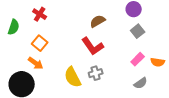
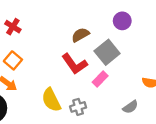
gray square: (138, 31) -> (107, 52), moved, size x1.5
pink rectangle: (138, 59) -> (100, 79), moved
gray cross: (96, 73) -> (78, 107), moved

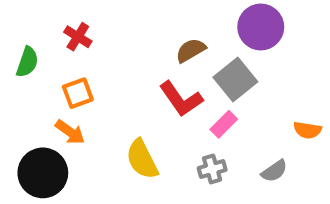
purple circle: (122, 21) -> (261, 27), size x1.5
orange square: (13, 60) -> (78, 93), turned 30
gray cross: (78, 107) -> (212, 169), moved

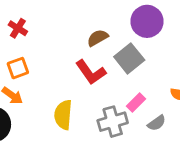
pink rectangle: (224, 124) -> (136, 102), moved
yellow semicircle: (142, 159) -> (63, 115), turned 32
gray cross: (212, 169) -> (113, 122), size x1.5

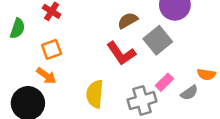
gray semicircle: (157, 123) -> (189, 93), moved

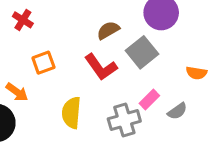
orange square: (52, 49) -> (43, 63), moved
orange semicircle: (206, 74) -> (196, 73), moved

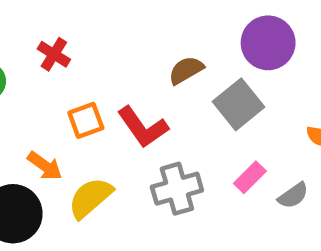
red L-shape: (101, 67) -> (143, 127), moved
yellow semicircle: (71, 113) -> (90, 198), moved, turned 44
gray cross: (124, 120) -> (177, 189), moved

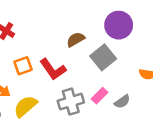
pink rectangle: (250, 177) -> (99, 96), moved
gray semicircle: (293, 195) -> (122, 102), moved

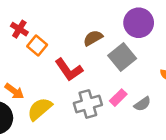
orange square: (23, 66) -> (37, 46), moved, turned -30

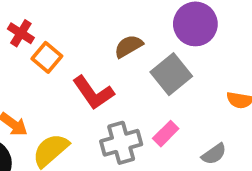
gray semicircle: (142, 104) -> (214, 154), moved

